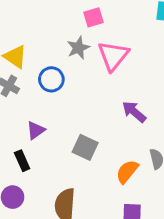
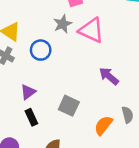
pink triangle: (113, 56) -> (91, 30), turned -44
black rectangle: (22, 161) -> (31, 117), moved

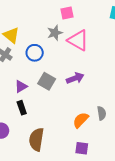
purple arrow: (109, 76) -> (75, 78), moved, turned 114
gray square: (69, 106) -> (47, 81), moved

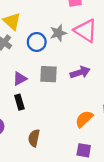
gray star: (55, 33) -> (58, 33), moved
gray square: (47, 81) -> (48, 74), turned -30
brown semicircle: (36, 139) -> (34, 138), size x0.7

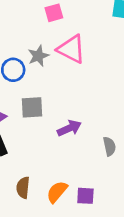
purple arrow: (80, 72) -> (69, 128), moved
orange semicircle: (84, 119) -> (57, 192), moved

